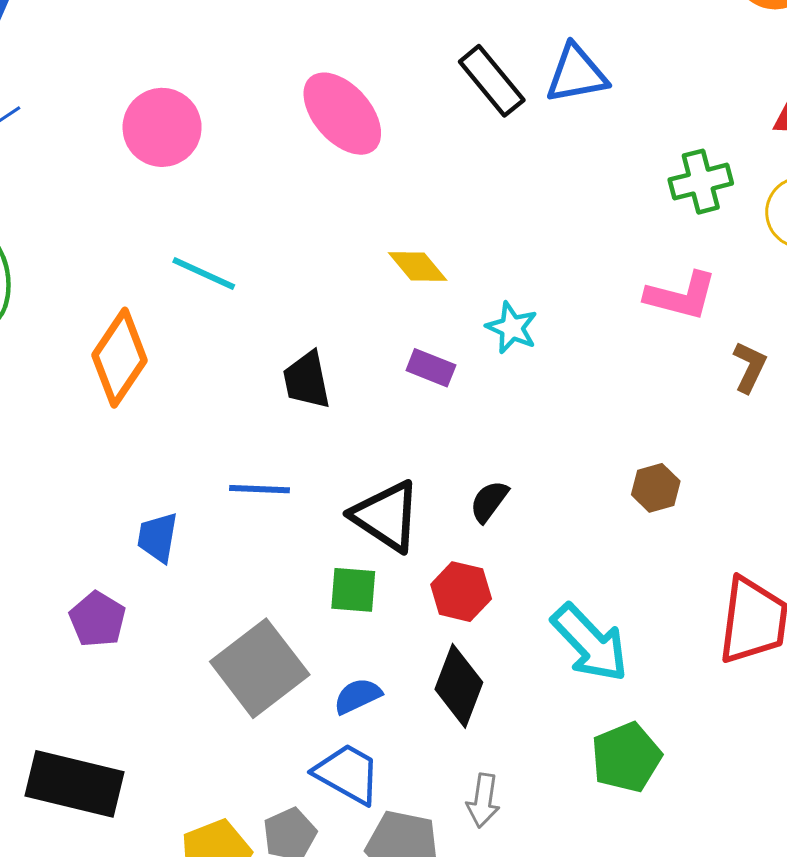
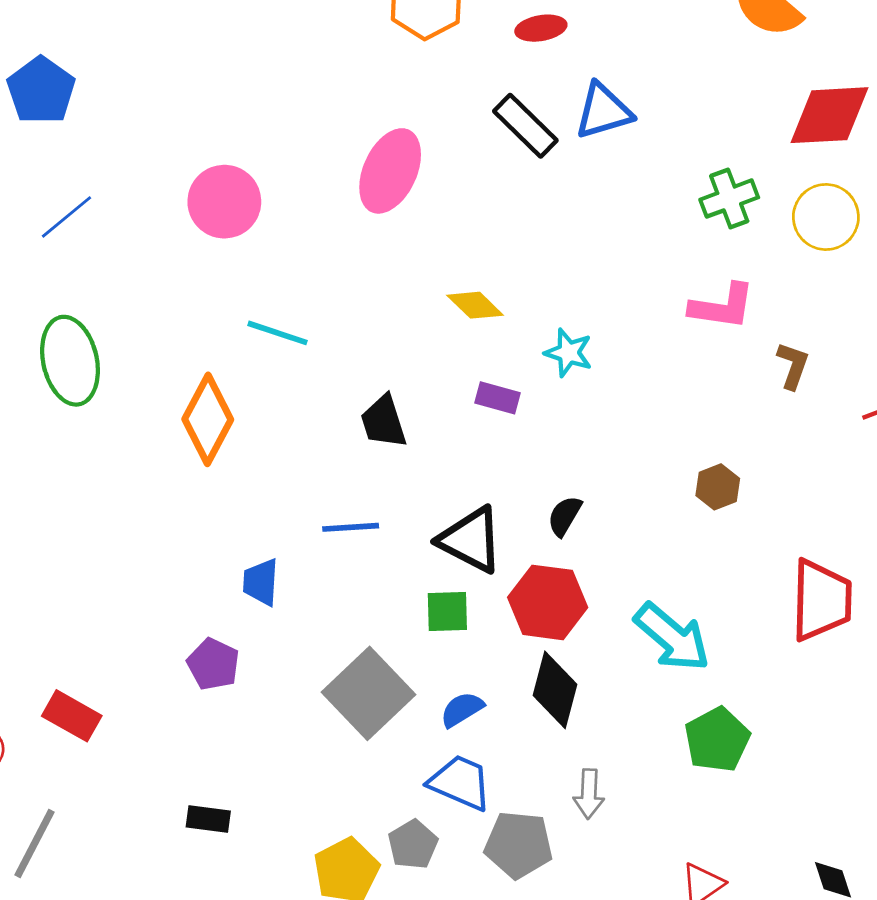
pink ellipse: (342, 114) -> (390, 171), turned 72
red hexagon: (461, 592) -> (548, 602), size x1.4
black rectangle: (74, 784) -> (208, 819), size x0.5

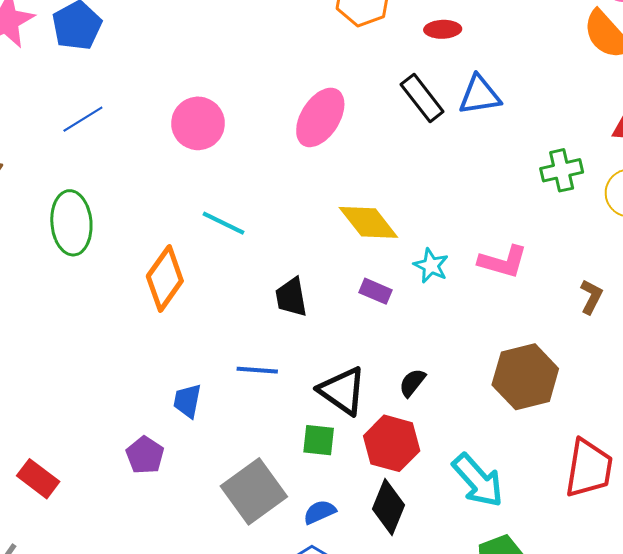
yellow diamond: (475, 305) -> (368, 222), size x1.5
pink L-shape: (722, 306) -> (503, 262), moved
brown hexagon: (718, 487) -> (525, 377), size x2.0

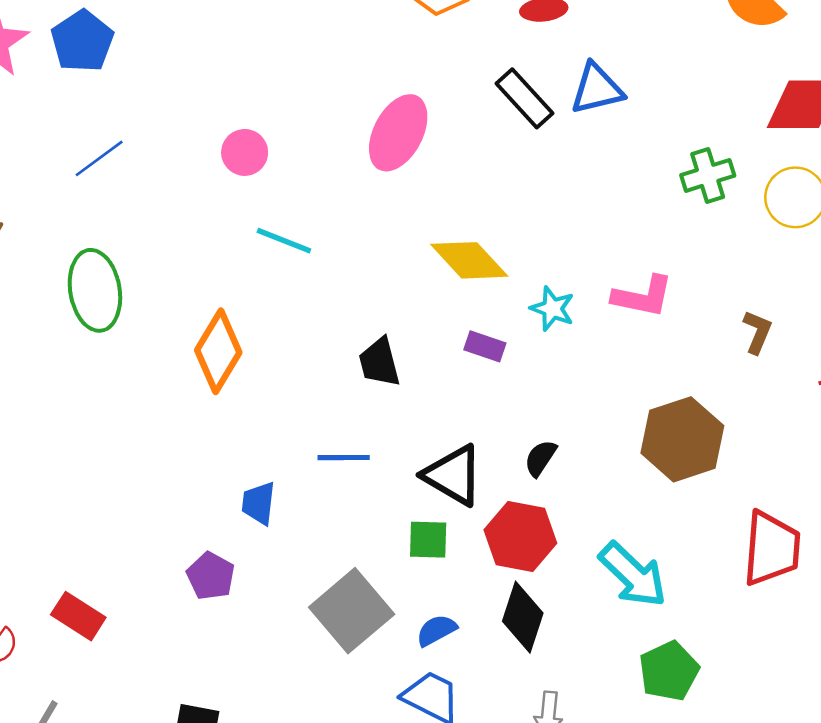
pink circle: (198, 123) -> (245, 152), size x0.7
cyan line: (224, 223) -> (284, 241), moved

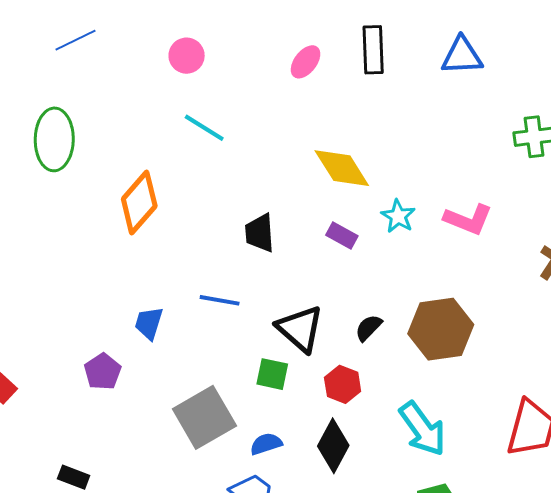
black rectangle: (525, 98) -> (373, 50), moved, turned 30
pink ellipse: (398, 133) -> (306, 62), size x0.6
brown hexagon: (682, 439) -> (441, 329), moved
red hexagon: (520, 536) -> (343, 384), size x0.7

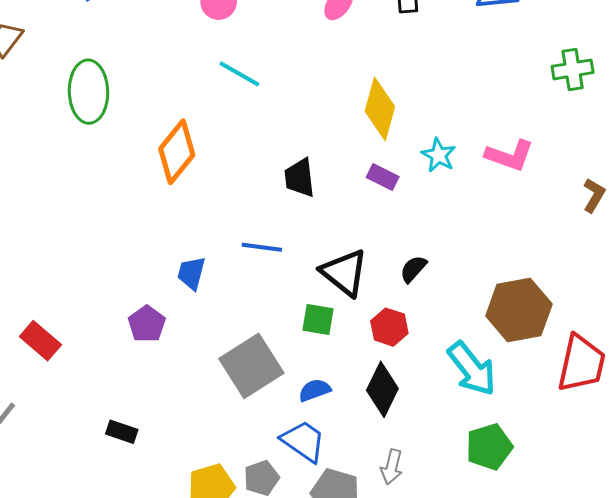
yellow diamond: (342, 168) -> (380, 109), turned 50
brown hexagon: (441, 329) -> (519, 310), moved

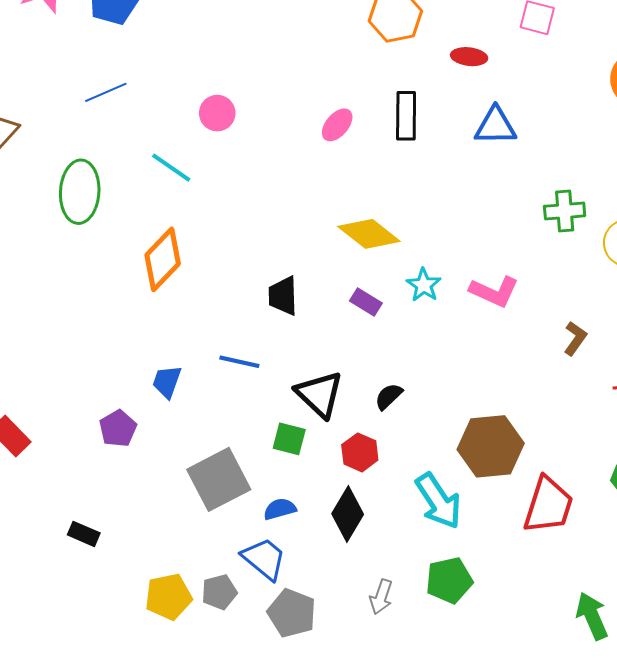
cyan line: (239, 74) -> (171, 168), moved
yellow diamond: (380, 109) -> (369, 234), turned -72
gray arrow: (392, 467) -> (381, 597), moved

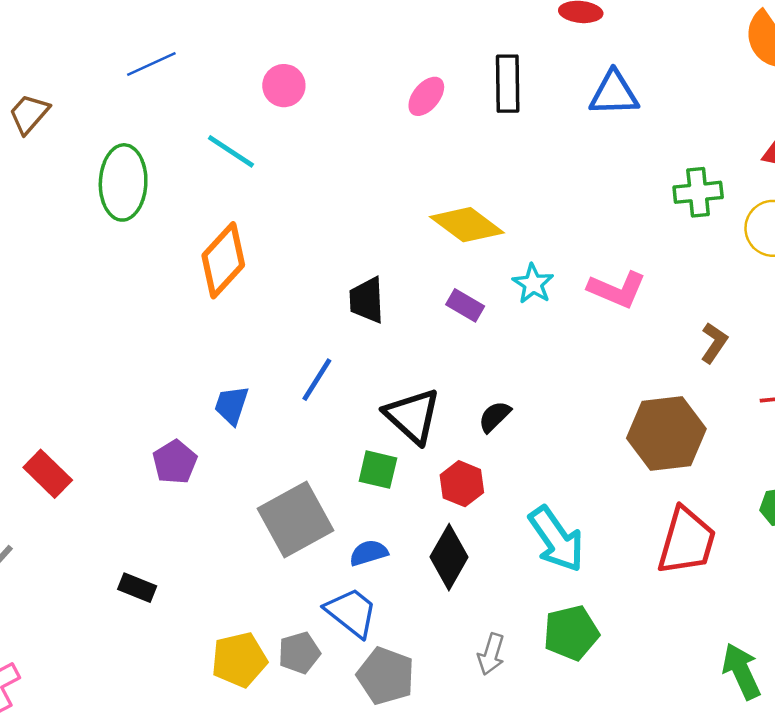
blue line: (239, 362) -> (317, 380), turned -69
brown hexagon: (491, 446) -> (666, 433), moved

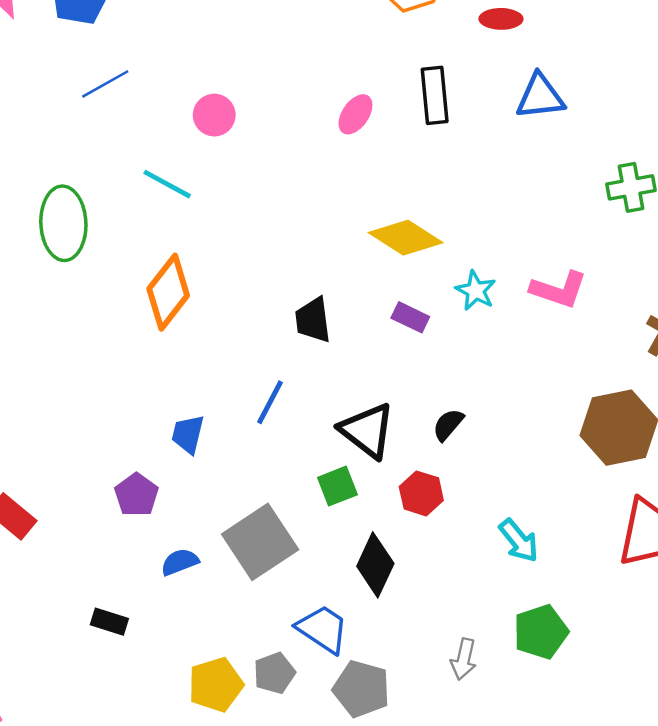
blue line: (151, 64) -> (105, 84), moved
green square: (378, 470) -> (337, 486), turned -30
cyan arrow: (556, 539) -> (519, 541), size x0.7
blue semicircle: (369, 553) -> (180, 562), moved
black diamond: (449, 557) -> (375, 565), moved

